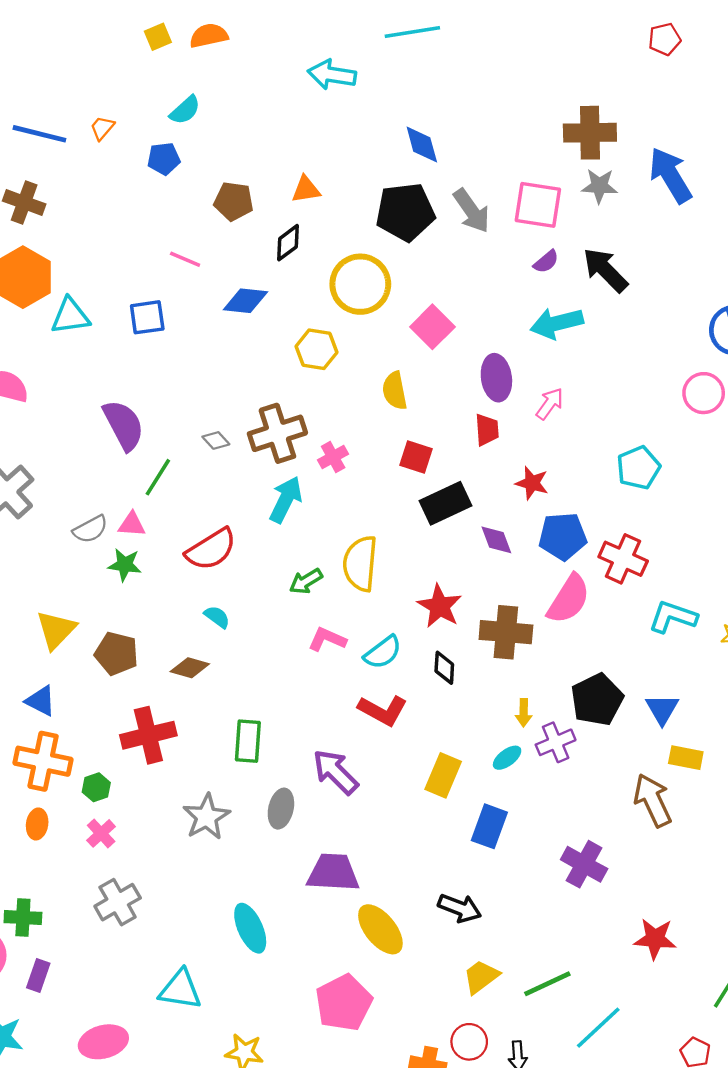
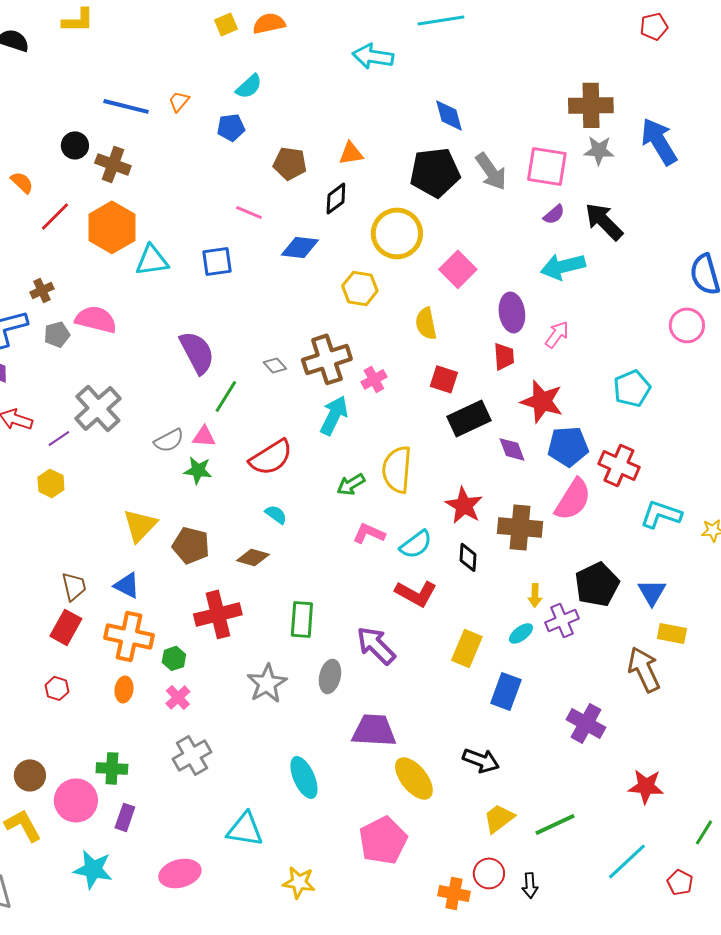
red star: (532, 483) -> (542, 401), size x1.5
cyan line: (598, 1028) -> (627, 861), moved

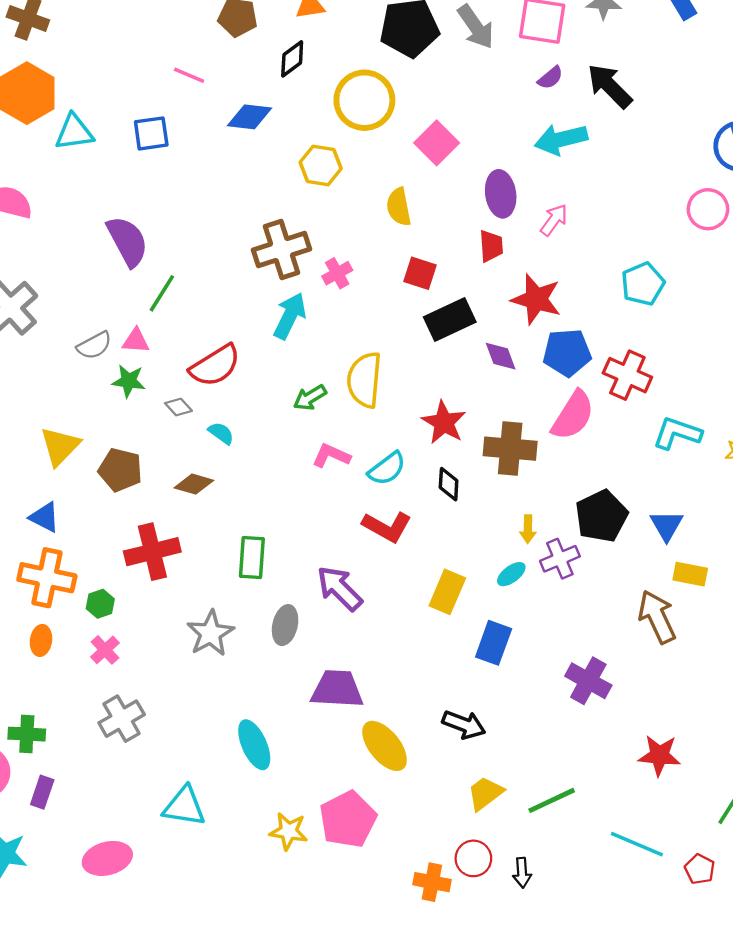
gray diamond: (275, 365) -> (178, 407), moved
cyan line: (627, 861) -> (637, 844), turned 66
yellow star: (299, 882) -> (289, 831), moved

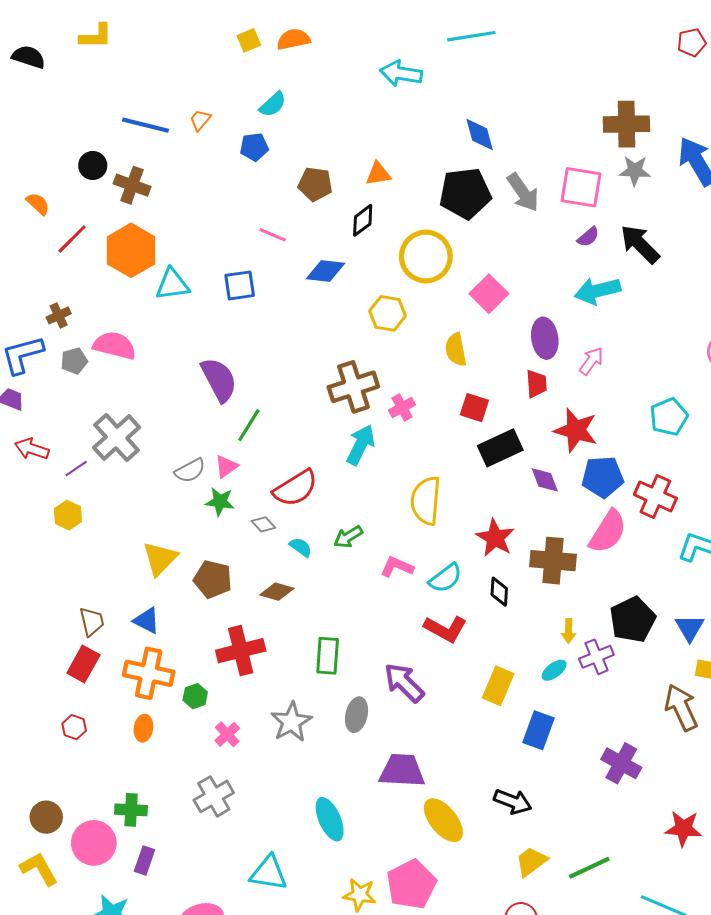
pink triangle: (136, 341) -> (226, 466), turned -40
green arrow: (310, 398) -> (348, 537), moved
pink cross: (105, 650) -> (227, 734), moved

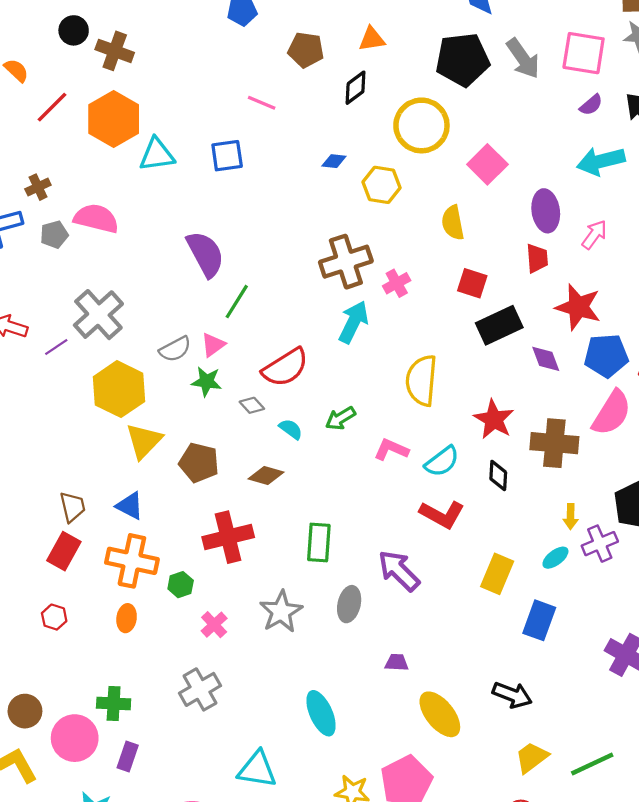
blue diamond: (325, 271) -> (334, 161), moved, size x0.6
yellow hexagon: (68, 515) -> (119, 389), moved, size x1.8
purple trapezoid: (402, 771) -> (397, 662), size x0.5

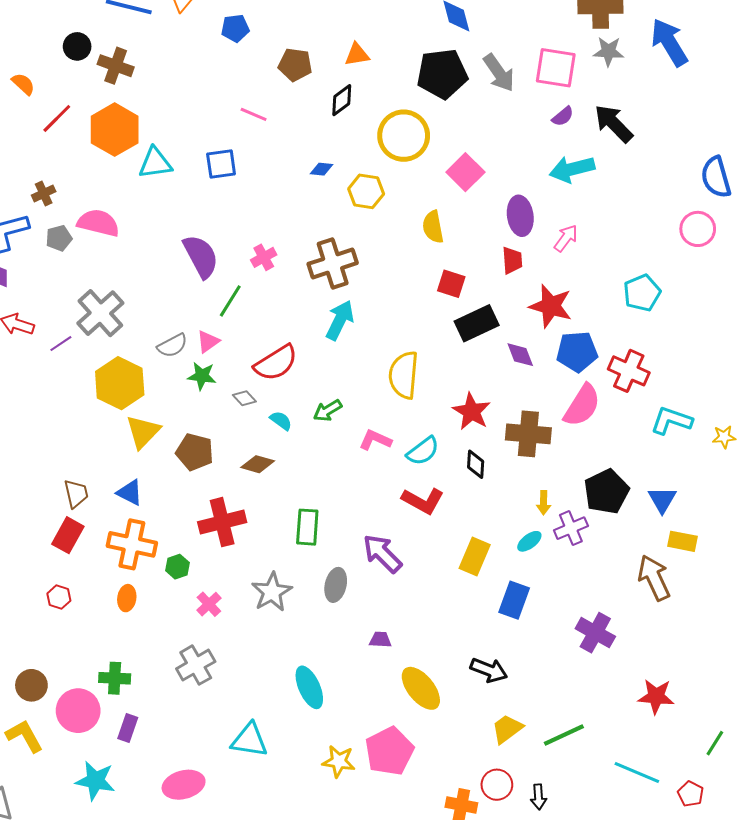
pink cross: (397, 283) -> (264, 257), moved

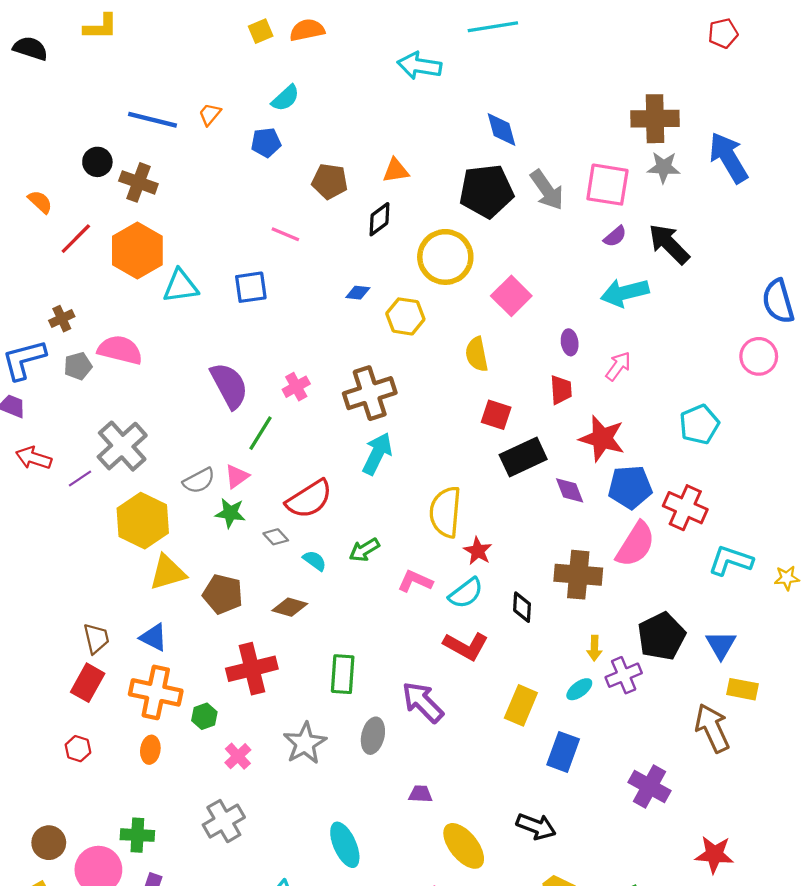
purple ellipse: (520, 216) -> (570, 342), size x0.6
red star: (472, 411) -> (478, 551), moved, size x0.7
yellow triangle: (143, 432) -> (168, 573), turned 30

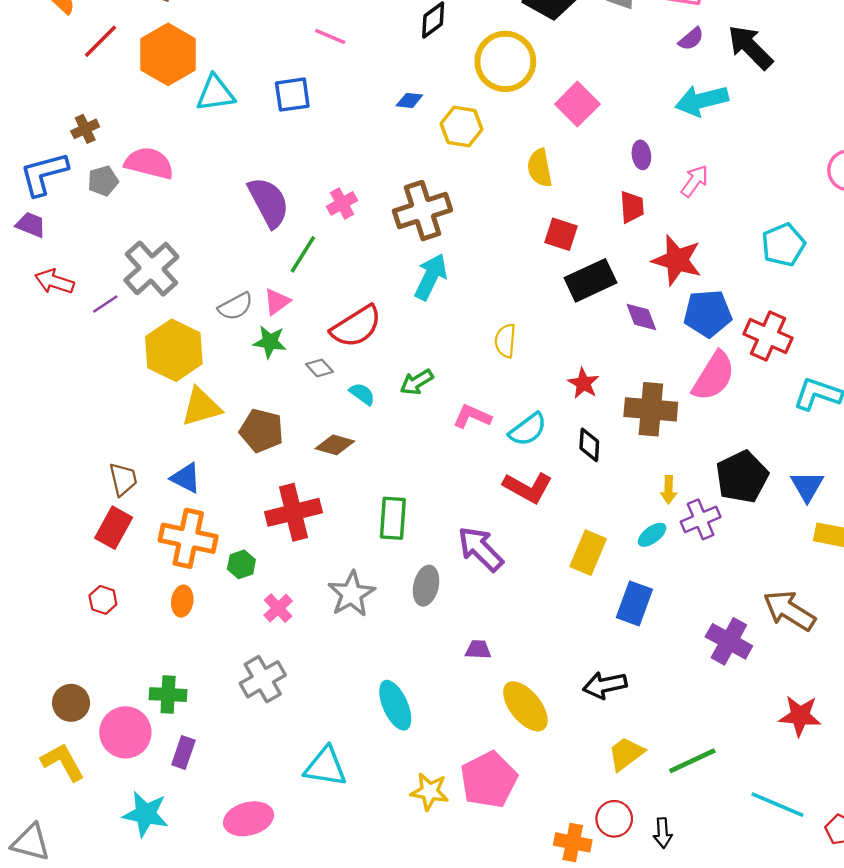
yellow semicircle: (445, 512) -> (505, 341), size x0.6
red star: (478, 551) -> (583, 383), moved
brown arrow: (712, 728) -> (789, 611), moved, turned -33
black arrow: (536, 826) -> (605, 685), turned 147

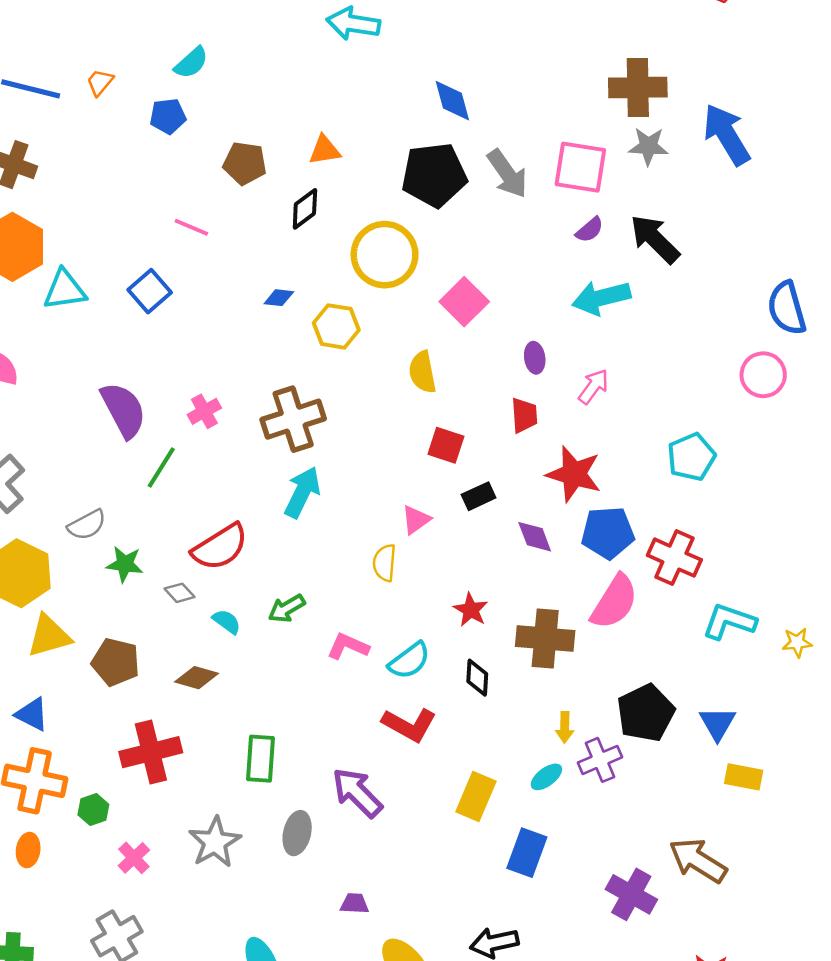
blue square: (292, 95) -> (150, 291), turned -33
black rectangle: (591, 280) -> (479, 496), size x0.6
pink triangle: (277, 302) -> (416, 520), moved

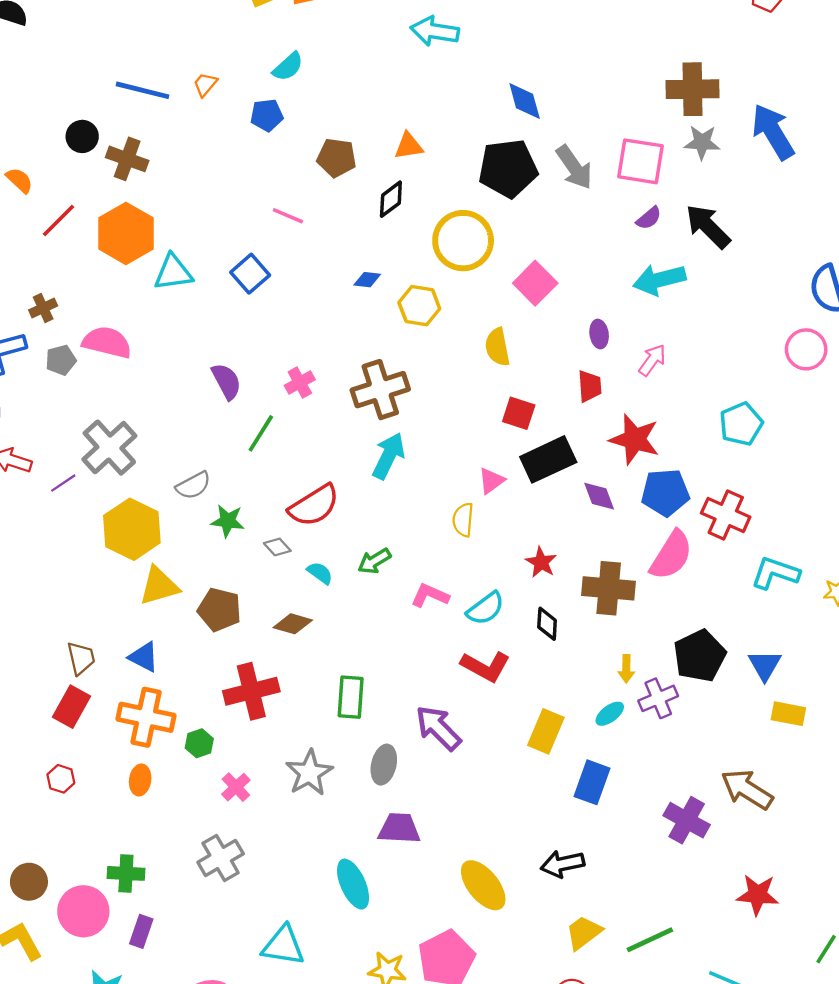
purple semicircle: (123, 410) -> (226, 381), size x0.7
black rectangle: (479, 496) -> (548, 459), size x1.8
purple trapezoid: (355, 904) -> (399, 828), moved, size x1.6

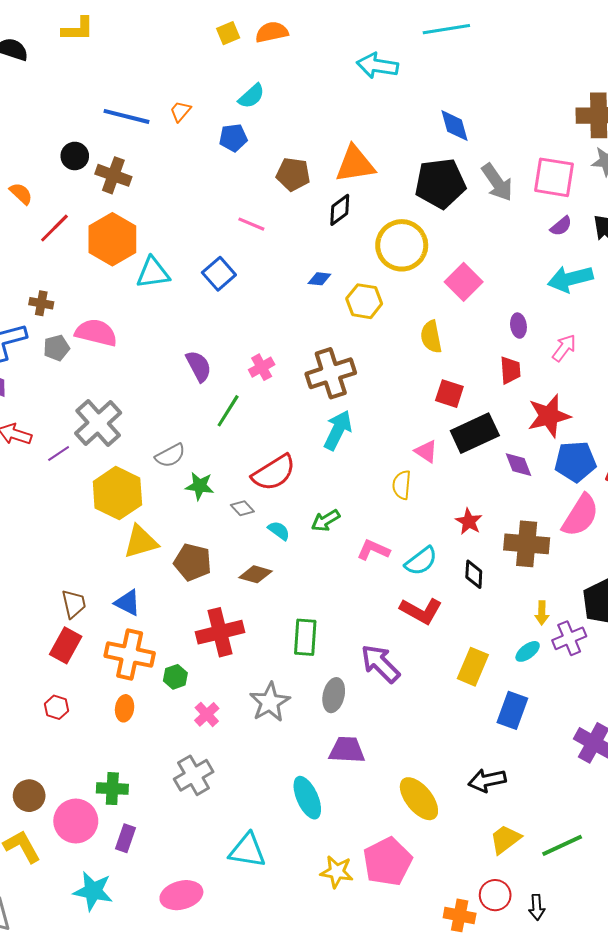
orange triangle: (409, 146) -> (355, 164), size x1.6
brown cross: (43, 308) -> (41, 303), turned 35
red star: (635, 439) -> (549, 416), turned -30
pink triangle: (491, 481) -> (426, 451), turned -50

